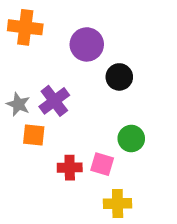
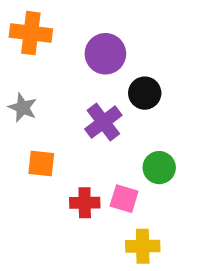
purple cross: (54, 101) -> (103, 122), moved
gray star: (18, 104) -> (23, 108), moved

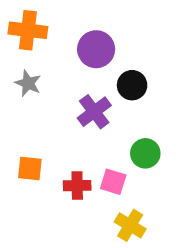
gray star: (23, 108) -> (28, 83), moved
orange square: (41, 163) -> (30, 169), moved
yellow cross: (143, 246) -> (130, 225), turned 32

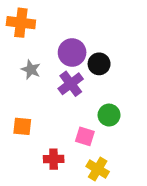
purple circle: (96, 49) -> (72, 53), moved
gray star: (28, 83) -> (31, 70), moved
red cross: (77, 186) -> (54, 159), moved

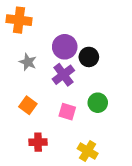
orange square: (22, 126) -> (28, 105), moved, turned 30
pink square: (85, 136) -> (67, 112), moved
red cross: (54, 159) -> (38, 142), moved

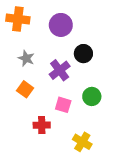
purple circle: (65, 47) -> (61, 25), moved
orange square: (28, 105) -> (25, 89), moved
red cross: (38, 142) -> (42, 125), moved

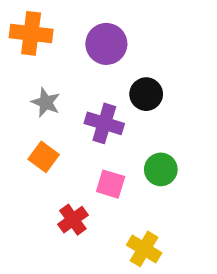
purple cross: (60, 70) -> (104, 123), turned -36
red cross: (42, 125) -> (73, 220), turned -35

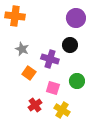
purple circle: (106, 44) -> (76, 18), moved
orange square: (44, 157) -> (29, 73), moved
yellow cross: (144, 249) -> (62, 110), moved

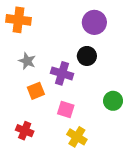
orange square: (29, 73) -> (36, 91), turned 32
green circle: (77, 81) -> (113, 101), moved
red cross: (35, 105) -> (25, 131), moved, turned -32

